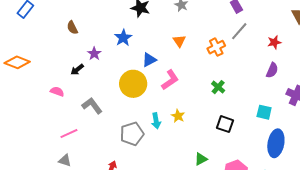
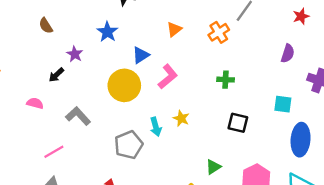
orange triangle: (179, 41) -> (174, 29), turned 32
red star: (274, 42) -> (301, 16), moved
green cross: (218, 87) -> (226, 80), turned -32

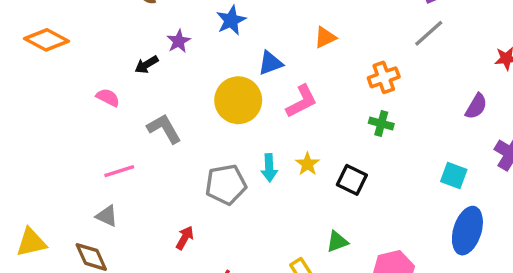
orange cross: (219, 32) -> (384, 77), moved
black square: (238, 123) -> (352, 180), moved

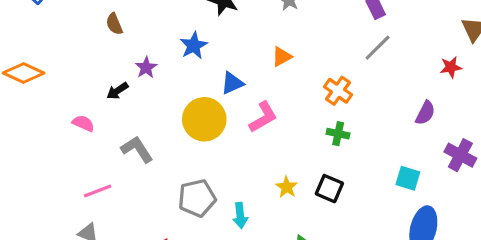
orange cross: (384, 77) -> (338, 91), turned -32
yellow star: (307, 164) -> (287, 187), moved
cyan arrow: (269, 168) -> (240, 215), moved
black square: (352, 180) -> (329, 189), moved

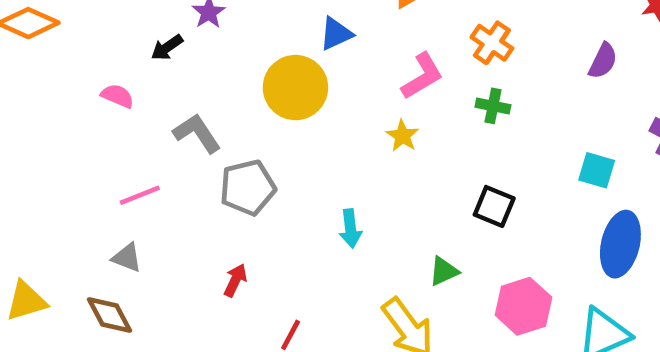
purple semicircle: (425, 113) -> (603, 61), moved
pink L-shape: (263, 117) -> (422, 76), moved
yellow star: (287, 187) -> (402, 136), moved
black square: (329, 189) -> (494, 206), moved
gray pentagon: (197, 198) -> (248, 188), moved

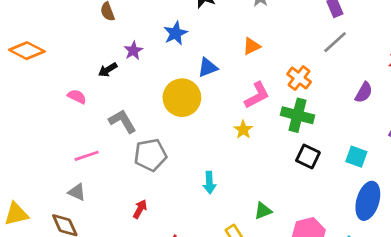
green cross: (493, 106) -> (298, 115), size x1.6
black square: (494, 206) -> (308, 157), moved

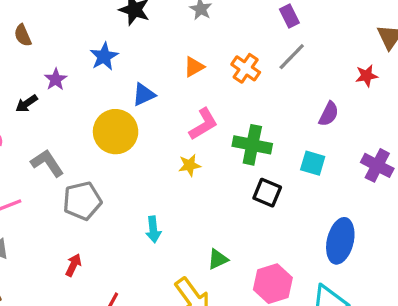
orange cross: (299, 78) -> (246, 68), moved
yellow star: (243, 130) -> (190, 165), turned 30
cyan square: (356, 157) -> (313, 163), moved

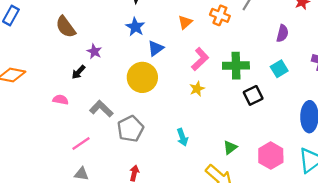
brown semicircle: (23, 35) -> (66, 27), size x1.5
blue star: (104, 56) -> (135, 27), moved
cyan square: (313, 163) -> (279, 69), turned -35
black square: (267, 193) -> (253, 95), turned -36

